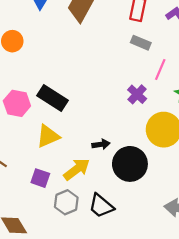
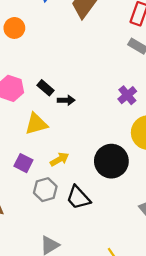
black rectangle: (52, 98) -> (46, 88), size x0.6
black arrow: (101, 144) -> (66, 100), moved
yellow arrow: (77, 169) -> (60, 159), size x0.7

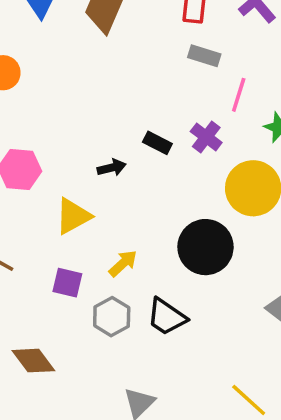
black rectangle: (46, 88) -> (157, 143), moved

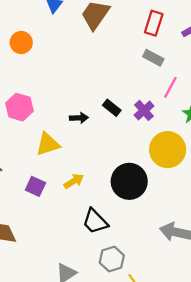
gray hexagon: (112, 317) -> (112, 259), moved

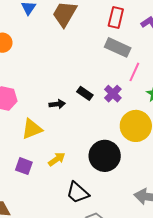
gray rectangle: (153, 58) -> (118, 47), size x1.4

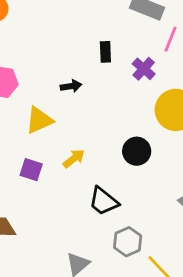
black rectangle: (85, 93) -> (105, 52), moved, turned 56
black circle: (105, 156) -> (137, 151), size x0.7

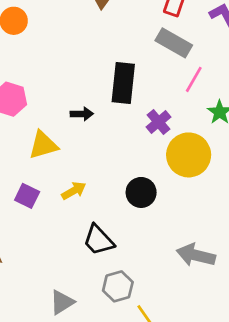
black rectangle: (105, 52) -> (123, 83), size x1.8
purple cross: (144, 69) -> (159, 122), moved

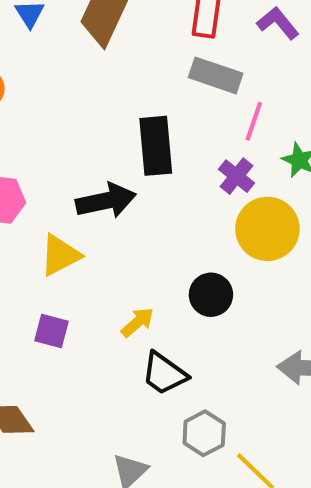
black arrow: (82, 114) -> (106, 201), size x1.8
purple cross: (159, 122) -> (236, 176), moved
yellow arrow: (74, 191) -> (137, 322), moved

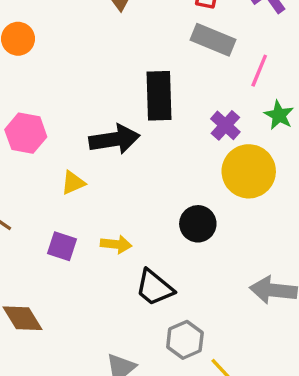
pink line: (254, 121) -> (259, 71), moved
yellow triangle: (60, 255) -> (73, 183), size x0.7
yellow arrow: (137, 322) -> (116, 244), moved, turned 44

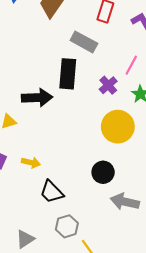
gray rectangle: (213, 40) -> (84, 42), moved
purple cross: (225, 125) -> (108, 85), moved
black circle: (198, 224) -> (103, 172), moved

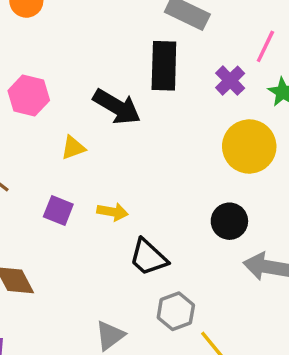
black arrow: (37, 98) -> (117, 107), turned 36

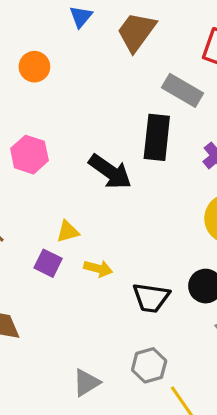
yellow triangle: (73, 148) -> (68, 232), moved
black trapezoid: (148, 257) -> (151, 298), moved, turned -39

